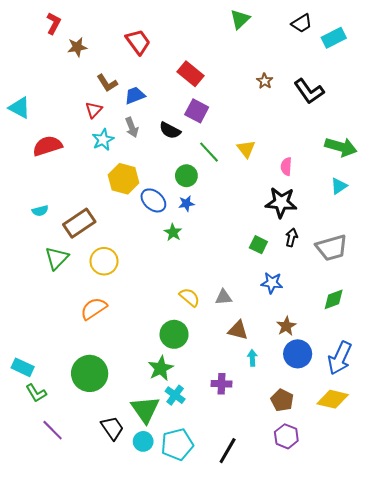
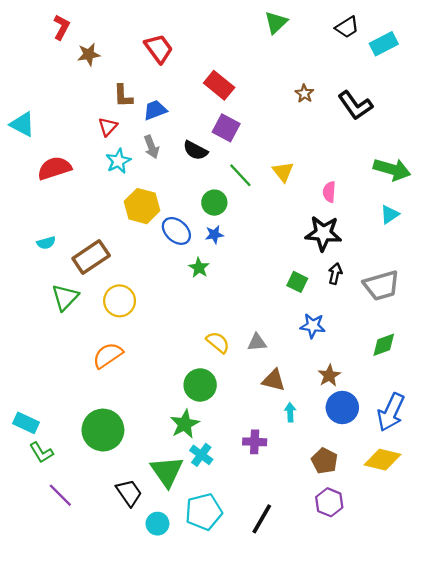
brown L-shape: (107, 83) -> (123, 96), turned 30
cyan circle: (143, 441) -> (157, 524), moved

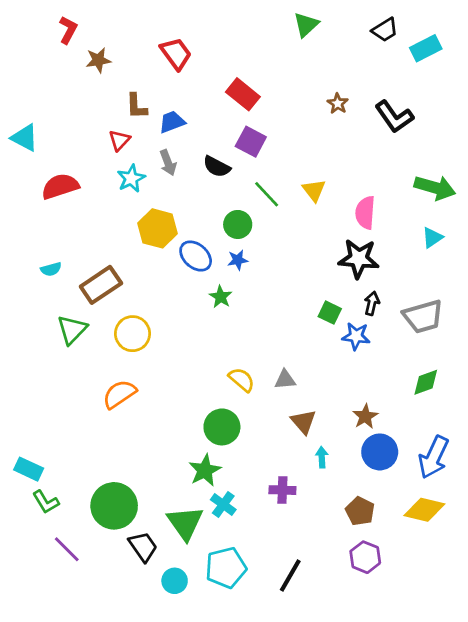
pink semicircle: (329, 192) -> (365, 213), size x1.4
blue star: (313, 326) -> (356, 336), moved
brown triangle: (274, 380) -> (303, 422), turned 35
green circle: (103, 430) -> (114, 506), moved

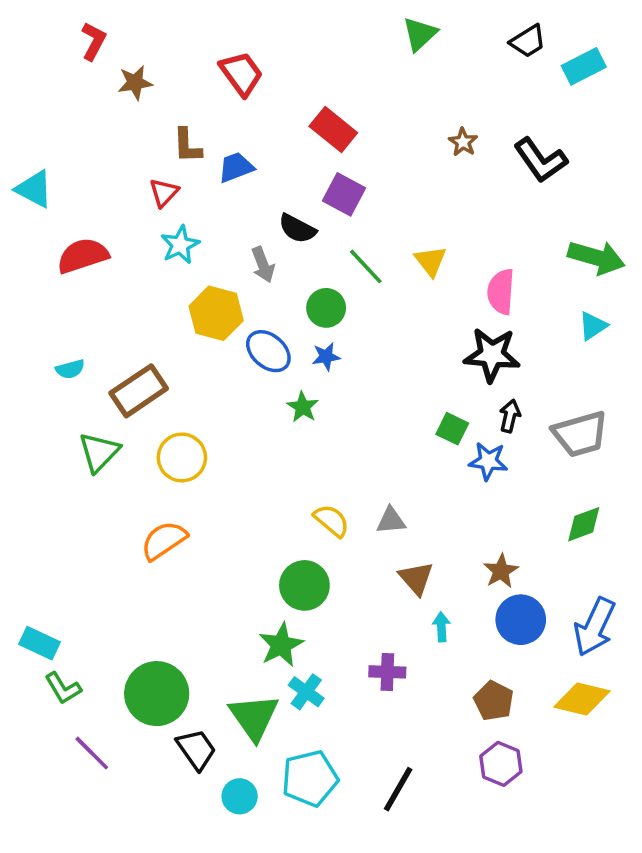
gray arrow: (168, 163) -> (263, 265), moved

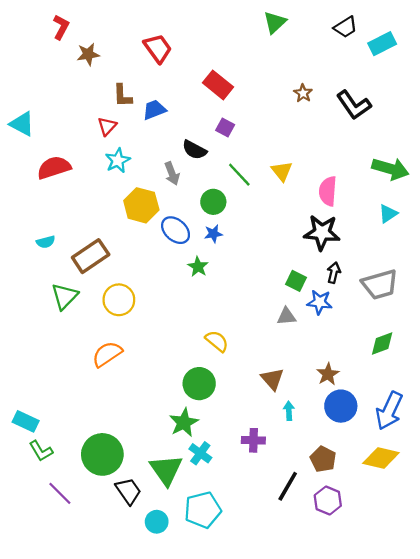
purple square: (344, 194) -> (225, 127), size x0.7
gray triangle: (391, 521) -> (287, 316), moved
black line: (398, 789) -> (288, 486), moved

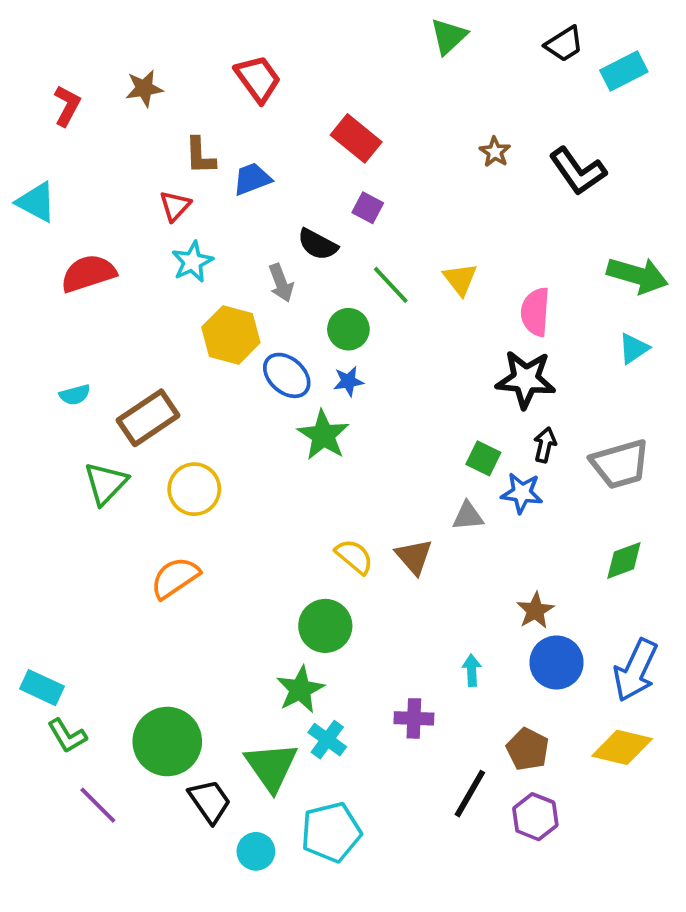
red L-shape: (61, 27) -> (67, 106), moved
green star: (198, 267) -> (323, 435), size x1.5
brown triangle: (272, 379) -> (414, 557), moved

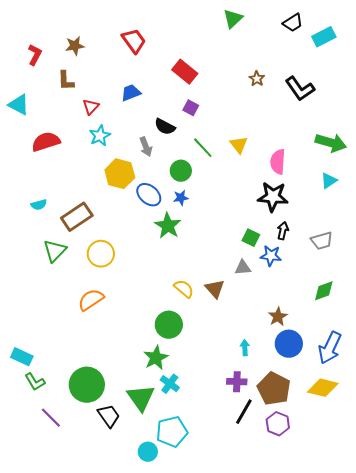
brown L-shape: (200, 156) -> (66, 81), moved
gray trapezoid: (620, 464) -> (322, 241), size x0.7
purple cross: (414, 718) -> (237, 382), moved
brown pentagon: (528, 749) -> (274, 389), size x1.5
cyan circle: (256, 851) -> (148, 452), moved

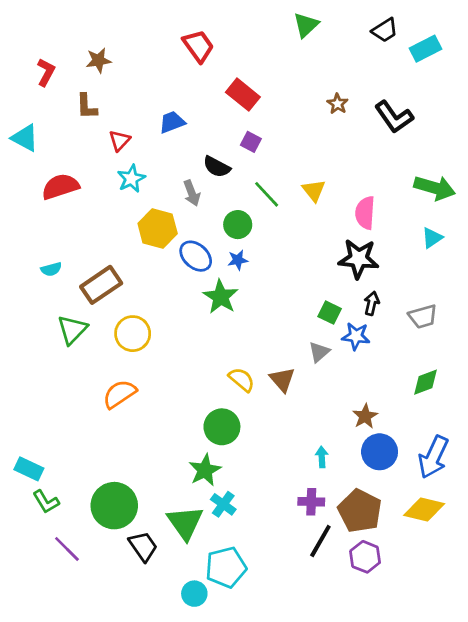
red trapezoid: (134, 41) -> (198, 46), moved
gray triangle: (243, 268) -> (319, 352), turned -36

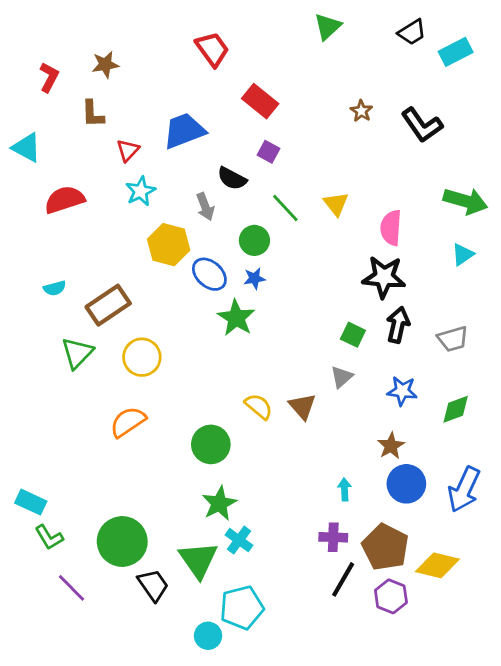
blue trapezoid: (172, 122) -> (184, 131), size x1.5
black arrow: (372, 303) -> (398, 325), size x1.4
blue star: (356, 336) -> (402, 391), moved
green circle: (222, 427) -> (211, 444), moved
yellow diamond: (424, 510) -> (437, 565), moved

